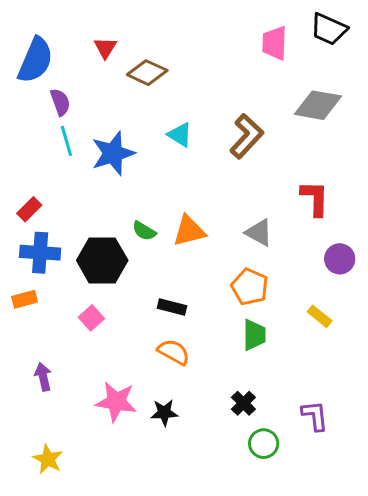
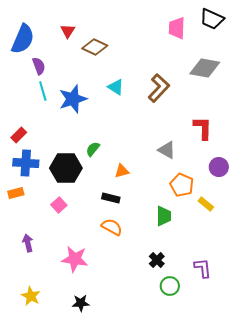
green semicircle: (144, 231) -> (93, 149), turned 98
orange triangle: (189, 231) -> (122, 171), moved, size x0.7
orange pentagon: (250, 287) -> (182, 185), moved
black star: (164, 413) -> (81, 303), moved

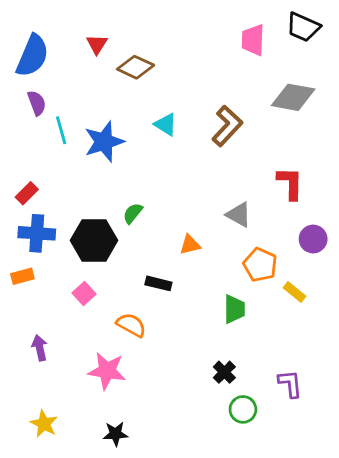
purple semicircle: (39, 66) -> (37, 103), moved
orange triangle: (122, 171) -> (190, 245), moved
orange semicircle: (112, 227) -> (131, 325), moved

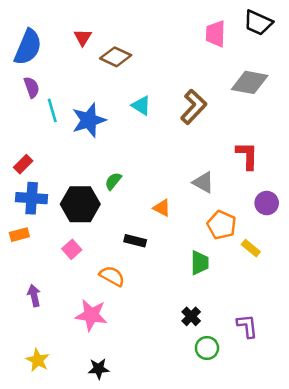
orange triangle: (190, 245) -> (162, 208), turned 42

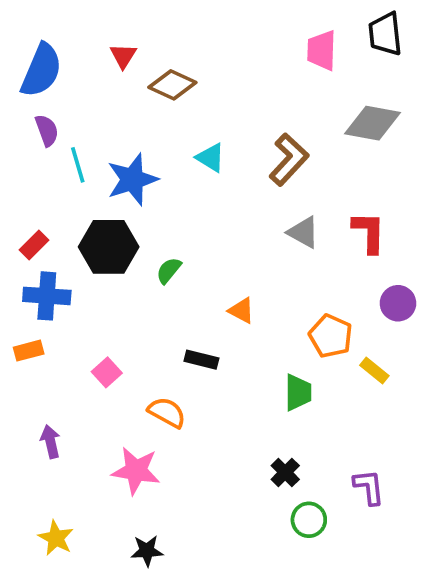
black trapezoid: (258, 23) -> (385, 34), turned 60
gray triangle: (203, 182) -> (303, 232), moved
black hexagon: (80, 204) -> (109, 247), moved

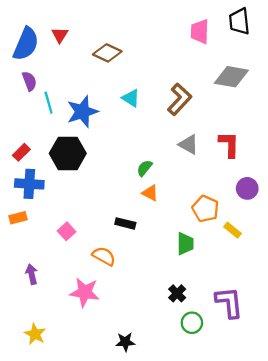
red triangle: (123, 56) -> (60, 35), moved
green semicircle: (169, 270) -> (144, 168), moved
purple L-shape: (369, 487) -> (229, 302), size x1.4
black star: (147, 551) -> (125, 342), moved

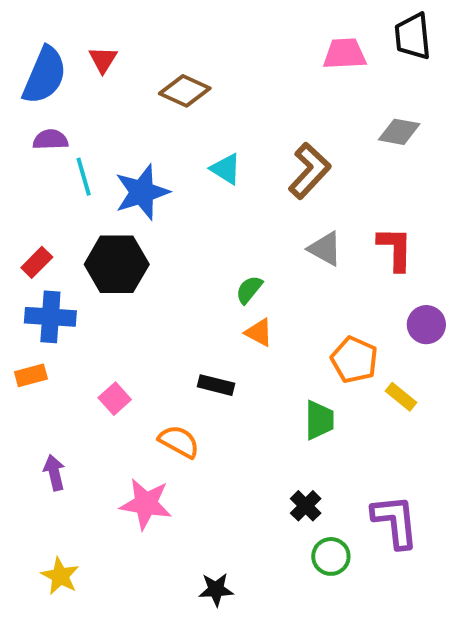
pink trapezoid: (200, 31) -> (345, 54), turned 85
gray diamond: (231, 77) -> (399, 132), size x0.7
purple semicircle: (29, 81) -> (50, 140), turned -72

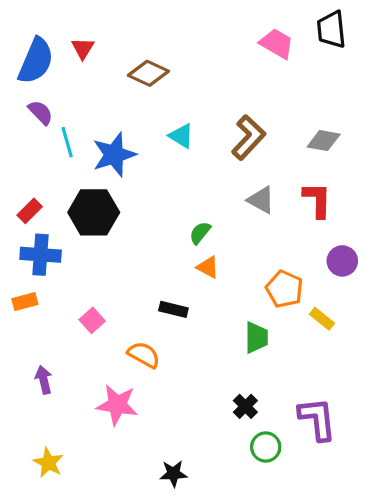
pink trapezoid: (345, 54) -> (277, 44), turned 33
gray diamond: (399, 132) -> (324, 141), moved
purple semicircle: (50, 140) -> (41, 112), turned 48

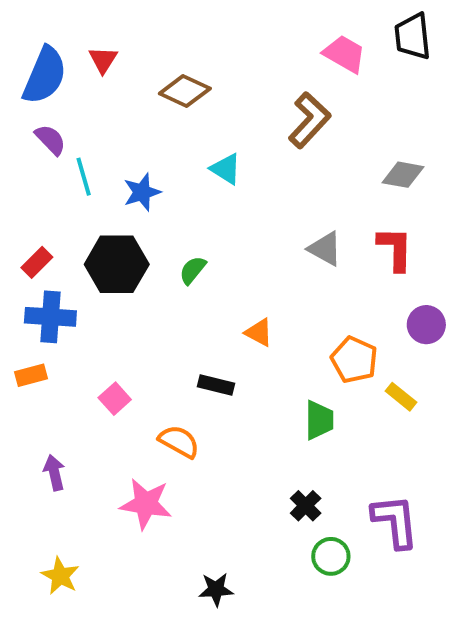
brown L-shape: (248, 137) -> (309, 120), moved
blue star: (114, 155) -> (142, 192), size x0.7
green semicircle: (200, 233) -> (193, 270), moved

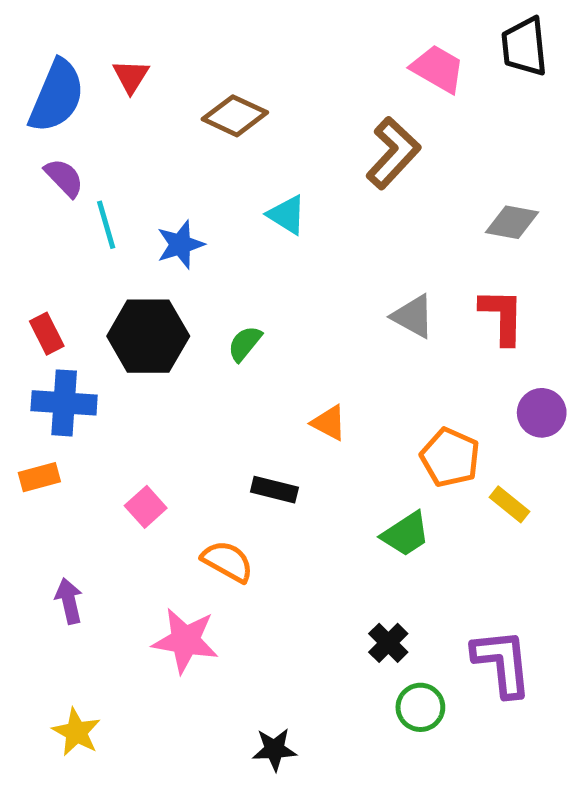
red rectangle: (37, 262) -> (47, 334), turned -72
green trapezoid: (319, 420) -> (406, 534), turned 57

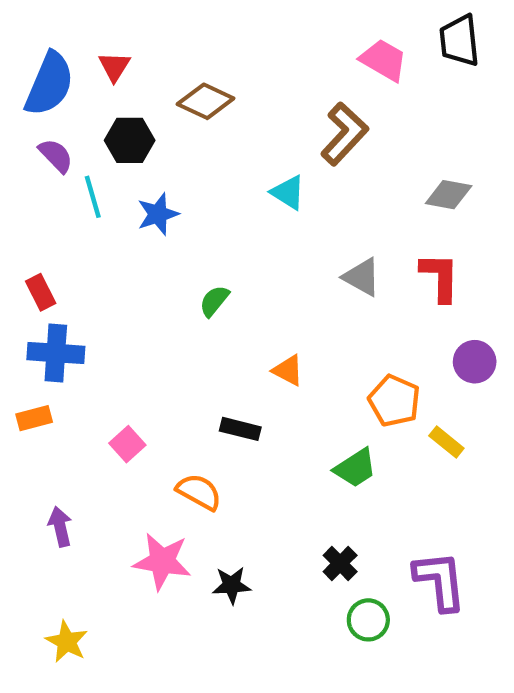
cyan triangle: (287, 215) -> (288, 192), moved
black hexagon: (148, 336) -> (130, 140), moved, size x0.7
black star: (274, 749) -> (232, 585), moved

